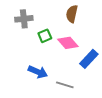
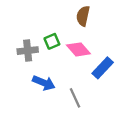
gray cross: (24, 19) -> (28, 51), moved
gray line: (65, 85) -> (75, 98), turned 48

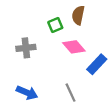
green square: (52, 41) -> (55, 25), moved
blue arrow: (44, 83) -> (27, 93), moved

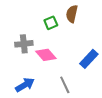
pink diamond: (74, 47) -> (46, 55), moved
blue arrow: (27, 93) -> (25, 85), turned -54

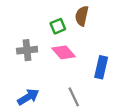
pink diamond: (46, 55) -> (64, 52), moved
blue rectangle: (89, 59) -> (101, 67), turned -30

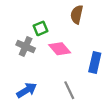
green square: (58, 26) -> (40, 28), moved
gray cross: (27, 50) -> (26, 47), turned 30

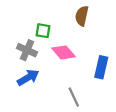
green square: (40, 28) -> (43, 31), turned 32
blue arrow: (27, 90) -> (28, 78), moved

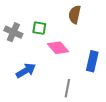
gray cross: (27, 50) -> (13, 32), moved
gray line: (74, 97) -> (67, 88), turned 36

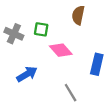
gray line: (67, 88) -> (71, 93), turned -42

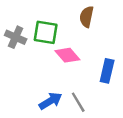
green square: (41, 29) -> (46, 32), size x1.5
blue arrow: (27, 74) -> (50, 101), moved

